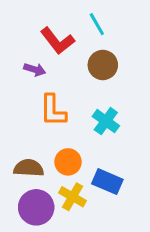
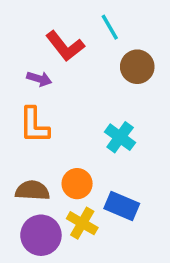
brown circle: (103, 65) -> (137, 67), moved
orange L-shape: (53, 110) -> (34, 125), moved

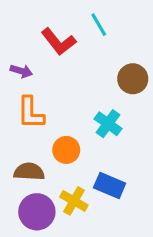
brown circle: (137, 67) -> (133, 79), moved
purple arrow: (39, 79) -> (21, 71), moved
orange circle: (77, 184) -> (66, 150), moved

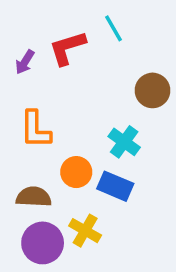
red L-shape: (59, 42) -> (67, 48), turned 111
purple arrow: (21, 71) -> (25, 62), moved, turned 105
blue rectangle: (110, 186) -> (115, 186), moved

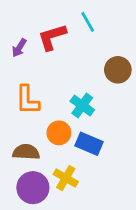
cyan cross: (124, 142) -> (82, 105), moved

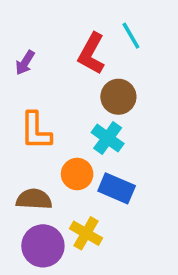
cyan line: (88, 22) -> (131, 36), moved
red L-shape: (52, 37) -> (91, 54), moved, turned -44
brown circle: (118, 70) -> (118, 97), moved

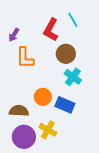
orange L-shape: (36, 131) -> (25, 58), moved
cyan cross: (108, 138) -> (73, 77), moved

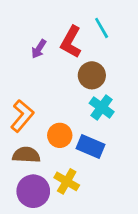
purple arrow: (14, 35) -> (39, 49), moved
orange L-shape: (25, 58) -> (22, 116), moved, turned -140

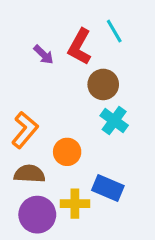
purple arrow: (39, 49) -> (44, 55), turned -78
blue rectangle: (90, 147) -> (108, 188), moved
yellow cross: (67, 181) -> (75, 204), turned -30

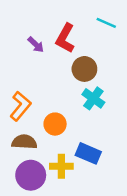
cyan line: (114, 31) -> (106, 23), moved, turned -36

